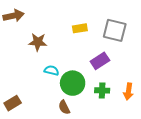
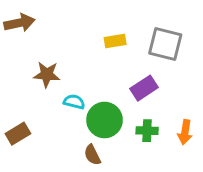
brown star: (38, 42) -> (47, 74), moved
brown rectangle: (13, 103) -> (18, 134), moved

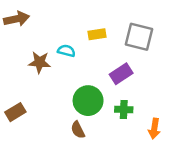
cyan semicircle: (74, 102) -> (66, 51), moved
orange arrow: (185, 132) -> (154, 129), moved

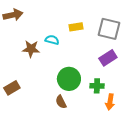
purple rectangle: (121, 74) -> (108, 58), moved
orange arrow: (154, 129) -> (110, 102), moved

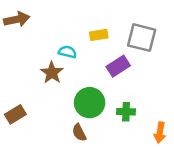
brown star: (31, 49) -> (52, 73), moved, turned 30
purple rectangle: (108, 58) -> (118, 66), moved
orange arrow: (110, 102) -> (160, 133), moved

